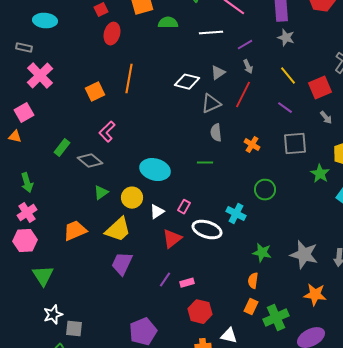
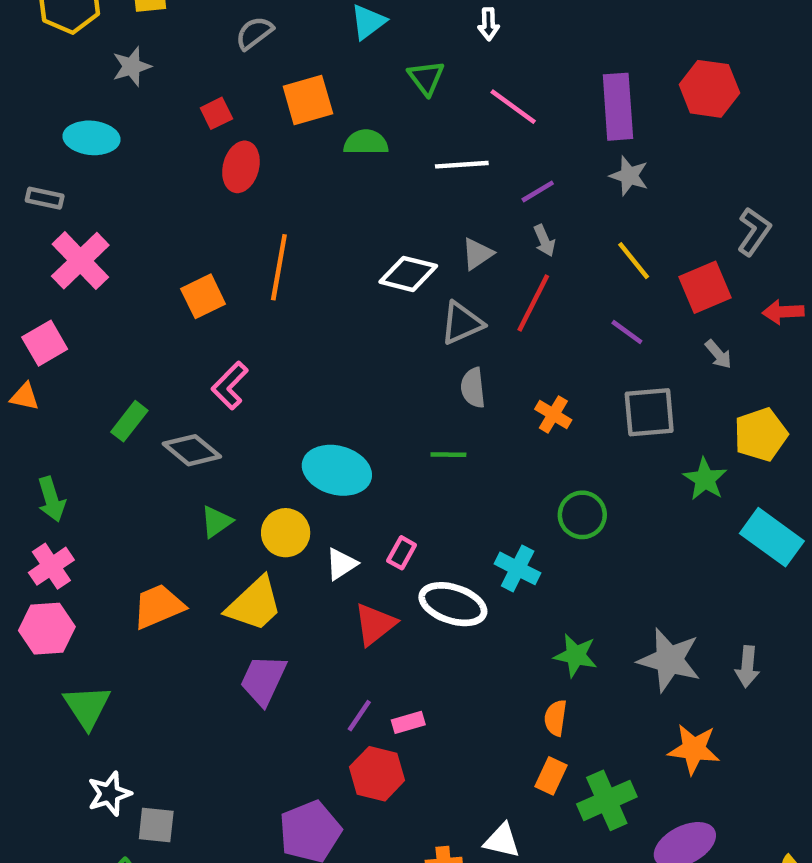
red hexagon: (200, 312) -> (377, 774), moved

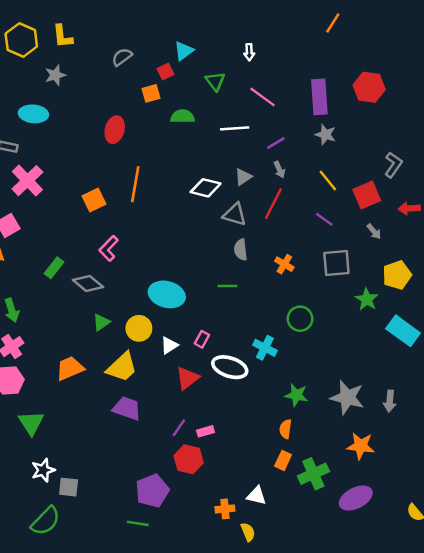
orange square: (308, 100) -> (151, 93), size x0.7
red square: (216, 113) -> (166, 71), moved
gray triangle: (462, 323) -> (235, 214), turned 40
purple trapezoid: (263, 680) -> (127, 408), turned 84

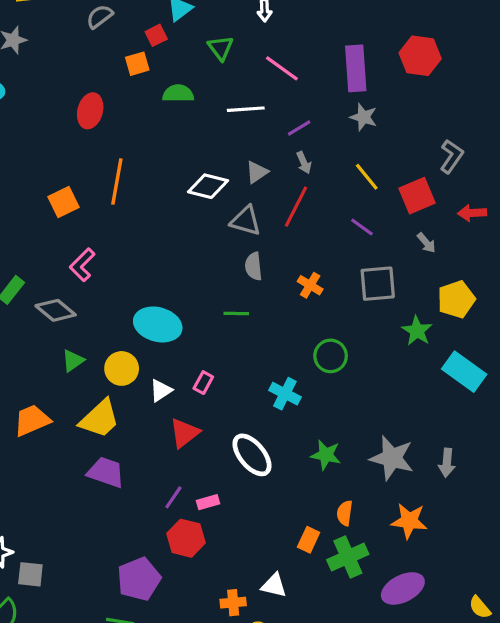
white ellipse: (230, 367) -> (252, 455), moved, turned 32
orange semicircle: (286, 429) -> (345, 513), moved

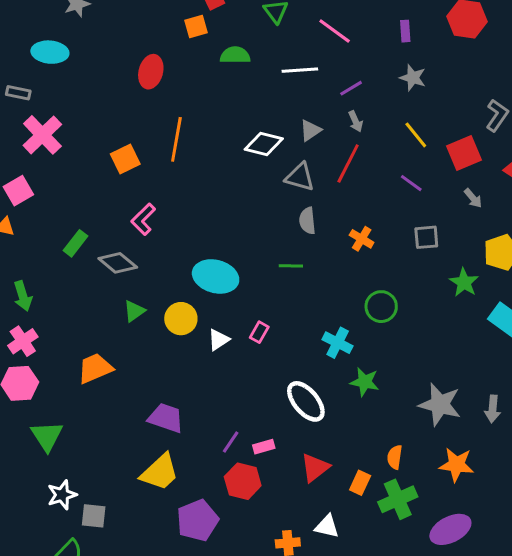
purple rectangle: (356, 68) -> (405, 31), size x0.5
gray square: (378, 284) -> (426, 237), size x0.7
yellow trapezoid: (100, 419) -> (160, 472), moved
red triangle: (184, 433) -> (315, 468), moved
green star: (326, 455) -> (365, 382), moved

